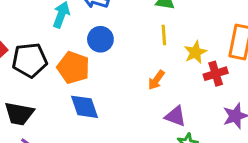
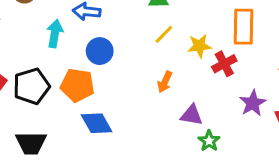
yellow line: (164, 35) -> (164, 34), turned 60
yellow star: (195, 52) -> (199, 46), turned 30

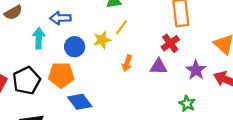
yellow star: (199, 46) -> (102, 40), moved
purple triangle: (192, 115) -> (159, 67), moved
green star: (209, 141) -> (187, 104), moved

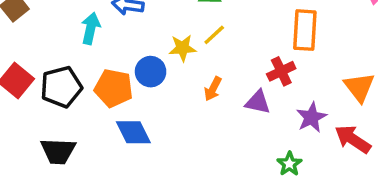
blue circle: (75, 47) -> (151, 72), moved

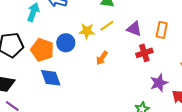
orange rectangle: (305, 30) -> (162, 30), size x0.7
purple triangle: (258, 102) -> (134, 29), moved

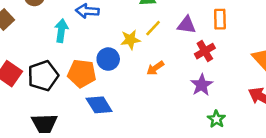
orange arrow: (102, 58) -> (155, 68), turned 32
purple star: (159, 83) -> (202, 85), moved

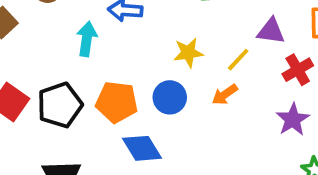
yellow line: (153, 28) -> (238, 60), moved
blue circle: (108, 59) -> (170, 97), moved

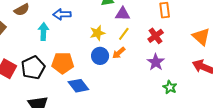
purple triangle: (271, 31) -> (123, 14), moved
blue circle: (170, 97) -> (100, 56), moved

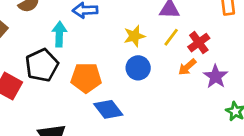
red cross: (156, 36) -> (199, 43), moved
orange arrow: (119, 53) -> (187, 67), moved
black pentagon: (33, 68) -> (42, 65), moved

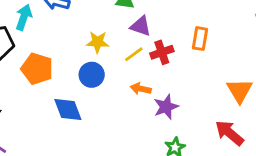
red cross: (199, 43) -> (162, 52), moved
orange arrow: (187, 67) -> (141, 89), turned 36
blue diamond: (108, 109) -> (68, 109), moved

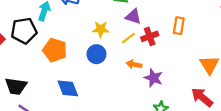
purple star: (166, 107) -> (153, 78), turned -30
blue diamond: (68, 109) -> (68, 88), moved

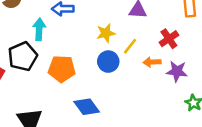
red cross: (150, 36) -> (169, 39), moved
yellow line: (128, 38) -> (130, 46), moved

